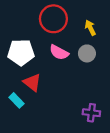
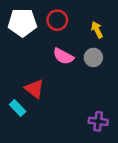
red circle: (53, 19) -> (57, 20), size x0.7
white pentagon: (21, 52) -> (22, 23), moved

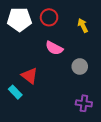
gray circle: (93, 57) -> (80, 66), moved

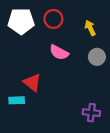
gray circle: (80, 66) -> (97, 57), moved
cyan rectangle: (15, 92) -> (17, 100), turned -48

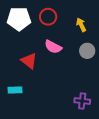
red triangle: (32, 83) -> (29, 61), moved

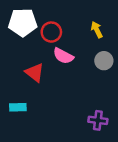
red circle: (48, 17) -> (51, 32), moved

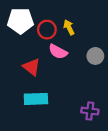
yellow arrow: (97, 30) -> (69, 27), moved
cyan rectangle: (18, 107) -> (36, 99), moved, size x1.5

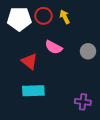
yellow arrow: (69, 27) -> (65, 17), moved
red circle: (47, 30) -> (43, 16), moved

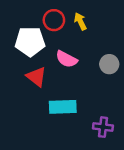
white pentagon: (19, 19) -> (30, 42), moved
cyan rectangle: (33, 91) -> (63, 107), moved

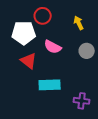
yellow arrow: (80, 21) -> (79, 23), moved

